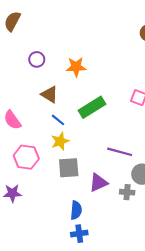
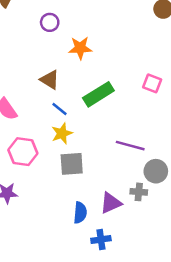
purple circle: (37, 59) -> (50, 22), moved
purple triangle: (98, 183) -> (111, 203), moved
blue cross: (79, 234) -> (101, 239), moved

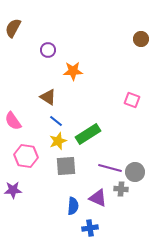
green rectangle: (98, 94) -> (88, 134), moved
purple line: (130, 146) -> (110, 168), moved
purple triangle: (111, 203) -> (98, 198), turned 48

